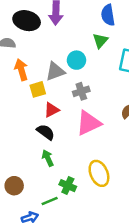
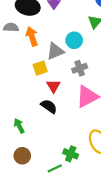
orange arrow: (21, 70) -> (32, 36), moved
red triangle: (52, 110) -> (53, 86), turned -32
green arrow: (48, 158) -> (19, 126), moved

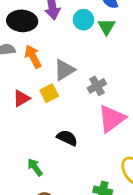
cyan circle: (74, 40) -> (83, 20), moved
red triangle: (53, 86) -> (21, 98), moved, turned 40

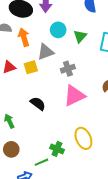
cyan circle: (83, 20) -> (58, 30), moved
green triangle: (106, 27) -> (80, 36), moved

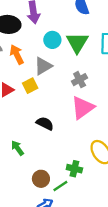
green triangle: (80, 36) -> (77, 43), size x1.5
gray cross: (68, 69) -> (80, 80), moved
brown circle: (11, 149) -> (41, 179), moved

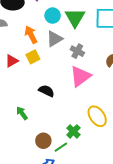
orange arrow: (17, 55) -> (31, 35), moved
gray triangle: (43, 66) -> (54, 39), moved
gray cross: (80, 80) -> (77, 51), turned -32
green cross: (74, 169) -> (73, 131), turned 32

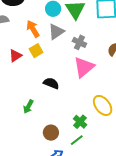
green arrow: (22, 113) -> (28, 107), turned -112
green line: (61, 147) -> (77, 140), moved

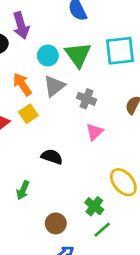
pink triangle: (84, 67) -> (95, 132), size x0.6
green line: (77, 140) -> (102, 230), moved

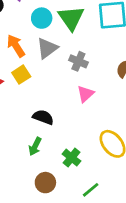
green arrow: (23, 190) -> (35, 146), moved
green cross: (94, 206) -> (71, 158), moved

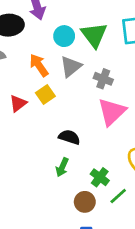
pink triangle: (86, 94) -> (112, 112), size x1.6
brown circle: (45, 183) -> (85, 202), moved
green line: (91, 190) -> (118, 196), moved

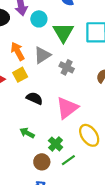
cyan circle: (64, 36) -> (39, 19), moved
pink triangle: (112, 112) -> (67, 108), moved
black semicircle: (69, 137) -> (34, 98), moved
green arrow: (62, 167) -> (27, 133), turned 88

